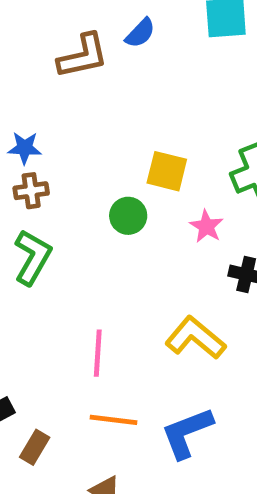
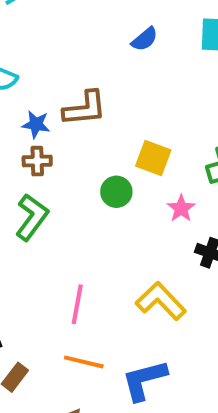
brown L-shape: (83, 56) -> (85, 108), moved

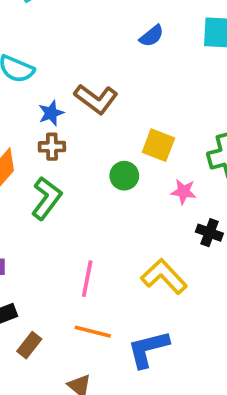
brown L-shape: (85, 108) -> (96, 99), turned 42
blue star: (36, 124) -> (51, 113), turned -30
pink star: (181, 208) -> (184, 192), turned -30

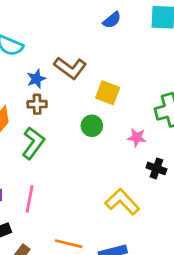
yellow square: (158, 145) -> (108, 93), moved
pink line: (87, 279) -> (30, 199), moved

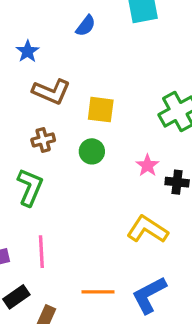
blue star: (36, 79) -> (28, 51), moved
brown cross: (37, 104) -> (43, 140), moved
pink star: (137, 138) -> (147, 165), moved, turned -30

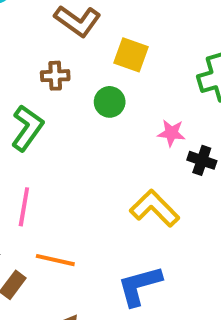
pink star: (147, 165) -> (171, 133), turned 30
orange line: (98, 292) -> (55, 260), moved

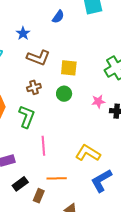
pink line: (24, 207) -> (43, 146), moved
yellow L-shape: (155, 208) -> (88, 153), moved

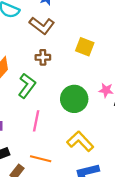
brown L-shape: (38, 58) -> (42, 25), moved
green circle: (64, 94) -> (74, 99), moved, size x1.6

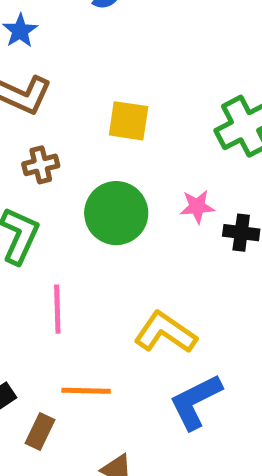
green circle: (74, 99) -> (116, 213), moved

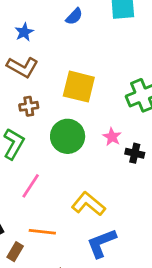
yellow square: (129, 121) -> (79, 87), size x1.4
pink star: (197, 207) -> (112, 137), turned 30
pink line: (57, 309) -> (31, 186), turned 30

